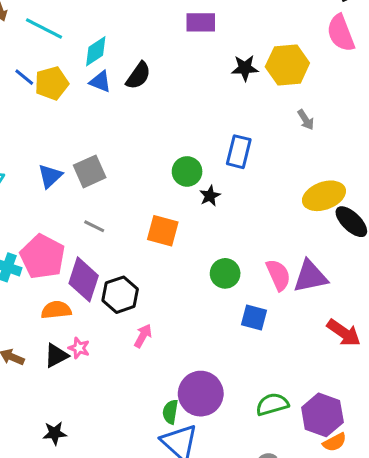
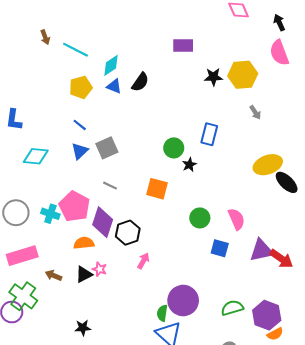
blue line: (24, 77) -> (80, 125), moved
purple triangle: (310, 276) -> (262, 250), moved

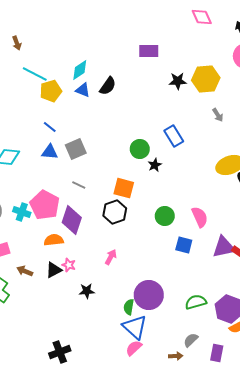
cyan line: (75, 50) -> (35, 74), moved
blue rectangle: (209, 134) -> (174, 136), turned -45
blue triangle: (80, 151) -> (50, 152), turned 48
black hexagon: (128, 233) -> (115, 212), moved
black star: (83, 328) -> (87, 291), moved

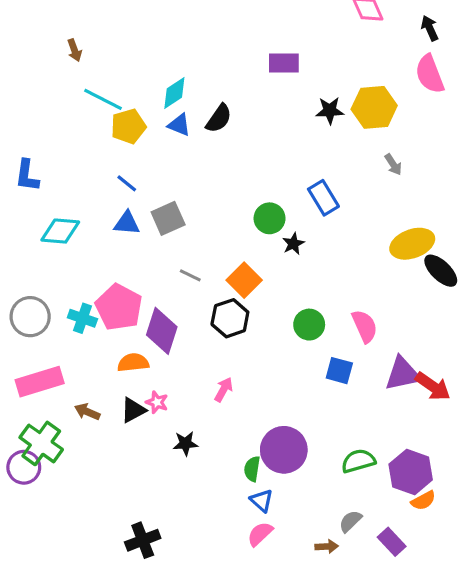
gray line: (79, 185) -> (190, 275), moved
orange square: (124, 188) -> (244, 280), turned 30
blue triangle: (135, 327) -> (262, 501), size x0.6
purple rectangle: (217, 353) -> (392, 542), turned -54

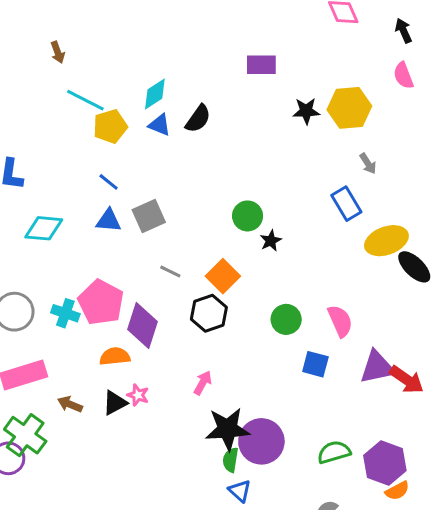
pink semicircle: (430, 74) -> (403, 75), size x0.7
blue rectangle: (323, 198) -> (346, 204), moved
black star: (186, 443) -> (227, 429), moved, size x1.8

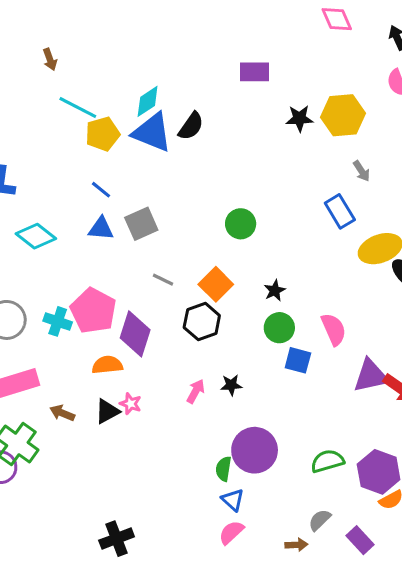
blue triangle: (160, 125) -> (152, 132), size x1.8
cyan diamond: (44, 228) -> (36, 236), turned 33
black star: (271, 241) -> (275, 290), moved
blue square: (315, 364) -> (298, 360), moved
black star: (227, 429) -> (231, 385), moved, size x0.5

